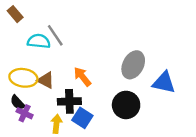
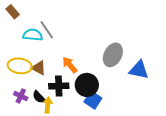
black semicircle: (18, 103) -> (39, 97), moved
black circle: (126, 105) -> (87, 85), moved
blue square: (82, 118) -> (93, 100), moved

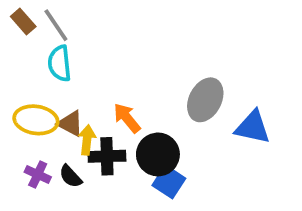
gray line: (47, 30) -> (56, 25), moved
cyan semicircle: (33, 35) -> (60, 63), turned -102
yellow arrow: (48, 105) -> (87, 140), moved

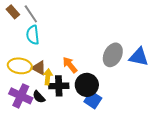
blue triangle: (253, 127) -> (139, 57), moved
purple cross: (38, 175) -> (21, 96), size x1.6

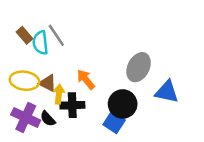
brown rectangle: (13, 12) -> (24, 35), moved
gray line: (31, 14) -> (56, 35), moved
blue triangle: (139, 57) -> (167, 92), moved
black circle: (87, 85) -> (123, 104), moved

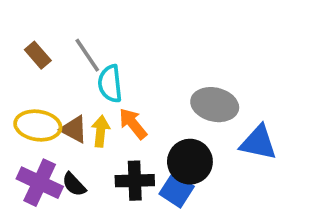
cyan semicircle: (40, 43) -> (110, 84), moved
gray ellipse: (139, 67) -> (215, 105), turned 76
yellow arrow: (59, 94) -> (101, 131), moved
black cross: (72, 105) -> (135, 181), moved

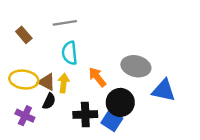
gray line: (87, 55) -> (65, 23), moved, turned -65
orange arrow: (133, 124) -> (97, 77), moved
purple cross: (40, 183) -> (25, 116), size x0.7
black semicircle: (74, 184) -> (49, 101), moved, turned -112

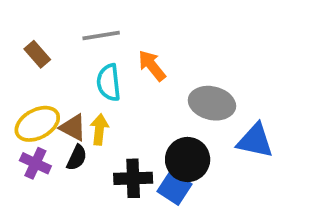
orange arrow: (97, 77) -> (152, 66), moved
yellow ellipse: (24, 80) -> (37, 124), turned -36
purple cross: (25, 116) -> (35, 163), moved

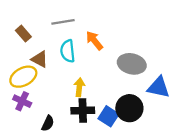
brown triangle: (73, 128) -> (40, 59), moved
yellow arrow: (99, 129) -> (79, 87), moved
black semicircle: (77, 158) -> (48, 123), moved
black circle: (188, 160) -> (129, 108), moved

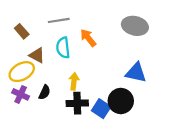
gray ellipse: (132, 64) -> (135, 26), moved
blue triangle: (159, 87) -> (136, 73), moved
black semicircle: (48, 123) -> (45, 92), moved

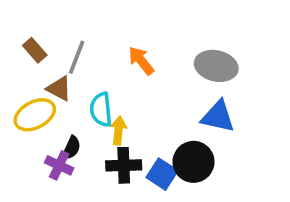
gray line: (59, 20) -> (77, 57), moved, turned -60
gray ellipse: (135, 26) -> (216, 66), moved
cyan semicircle: (63, 48) -> (101, 110), moved
purple cross: (21, 94) -> (59, 165), moved

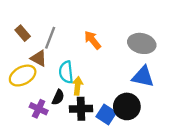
black semicircle: (71, 148) -> (58, 97), moved

